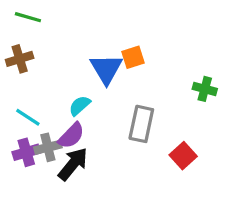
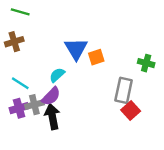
orange square: (133, 57) -> (96, 57), moved
gray rectangle: (141, 124) -> (124, 90), moved
black arrow: (73, 164) -> (52, 116), turned -50

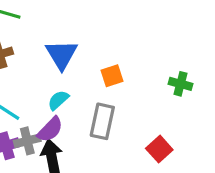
blue triangle: (76, 49) -> (62, 55), moved
gray rectangle: (124, 90) -> (102, 121), moved

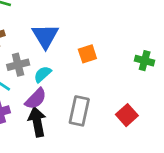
gray rectangle: (102, 121) -> (79, 111), moved
gray cross: (27, 141) -> (18, 65), moved

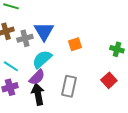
gray cross: (18, 65) -> (25, 38), moved
cyan semicircle: (43, 74) -> (42, 59), size x1.5
red square: (127, 115) -> (109, 80), moved

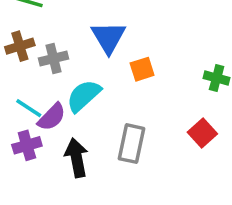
blue triangle: (44, 31) -> (108, 37), moved
purple semicircle: (37, 77) -> (52, 117), moved

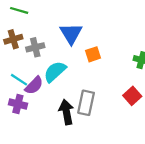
purple cross: (27, 145) -> (18, 104), turned 30
black arrow: (77, 158) -> (66, 112), moved

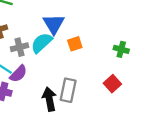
gray cross: (35, 47) -> (20, 47), moved
cyan semicircle: (55, 72) -> (42, 43), moved

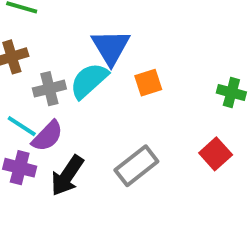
gray rectangle: (68, 90) -> (136, 166), turned 40
black arrow: (49, 99) -> (67, 176), moved, turned -135

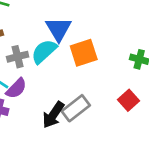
orange square: (148, 83) -> (84, 53), size x1.5
black arrow: (67, 176) -> (53, 115), moved

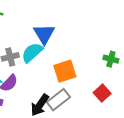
orange square: (84, 53) -> (65, 71), moved

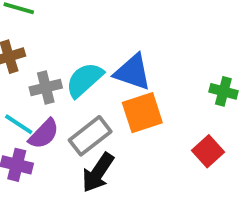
blue triangle: (44, 34) -> (133, 72), moved, turned -40
gray rectangle: (58, 100) -> (90, 136), moved

